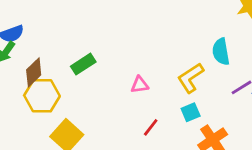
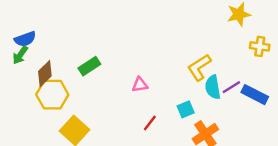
cyan semicircle: (221, 52) -> (213, 87), moved
yellow L-shape: (191, 78) -> (199, 67), moved

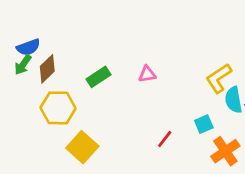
brown diamond: (45, 74) -> (47, 69), moved
pink triangle: (140, 85) -> (147, 74), moved

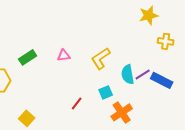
yellow L-shape: (219, 78) -> (101, 58), moved
yellow square: (82, 147) -> (27, 118), moved, size x0.7

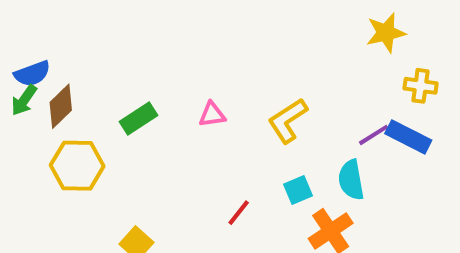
cyan semicircle: (128, 74) -> (351, 180), moved
purple line: (143, 74) -> (374, 135), moved
blue rectangle: (162, 80) -> (408, 137), moved

